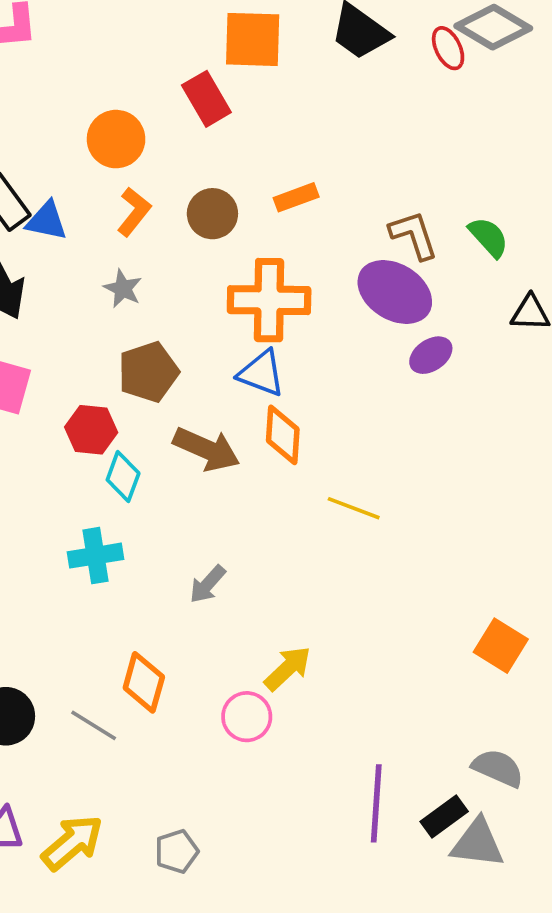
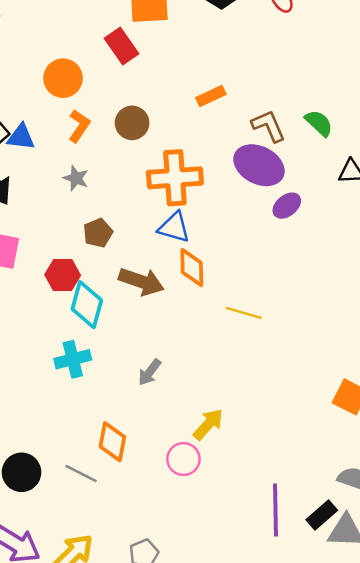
orange rectangle: (296, 197) -> (211, 96), moved
brown pentagon: (148, 372) -> (98, 233), size x0.7
cyan diamond: (123, 477) -> (87, 305), size x1.4

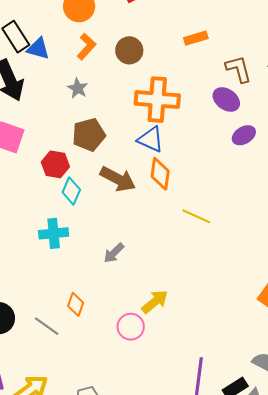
purple ellipse: (259, 165) -> (226, 99), size x0.7
brown pentagon: (98, 233) -> (89, 135), size x1.4
cyan diamond: (87, 305) -> (71, 191), size x0.7
orange diamond: (112, 442) -> (76, 304), size x0.7

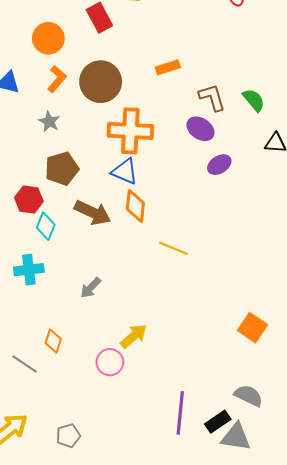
brown circle: (129, 50) -> (101, 82), size x1.5

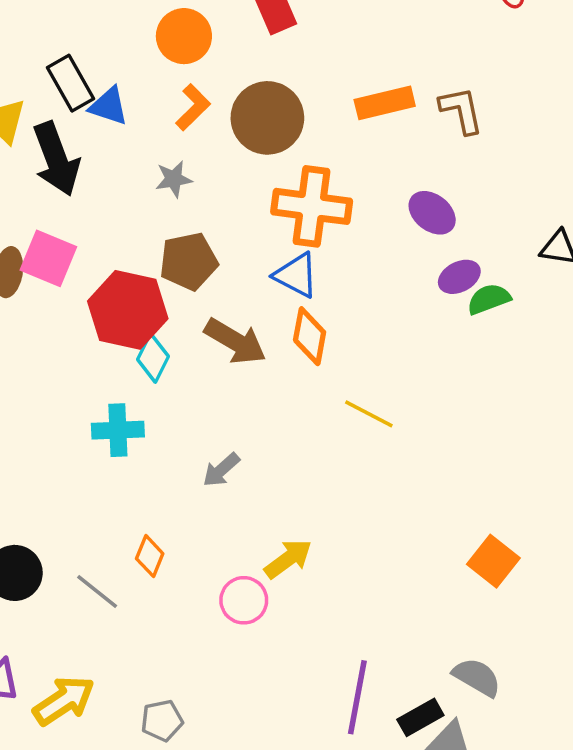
orange rectangle: (168, 67) -> (385, 103), size x1.4
brown L-shape: (212, 97) -> (461, 110), moved
green semicircle: (254, 100) -> (489, 299), moved, turned -75
gray star: (49, 122) -> (174, 179), turned 30
red hexagon: (29, 200) -> (128, 310), size x1.6

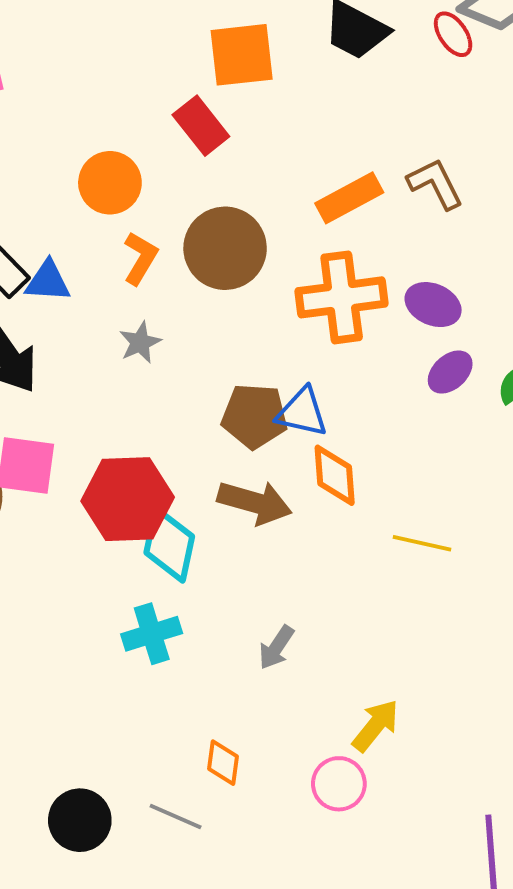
orange cross: (312, 206) -> (342, 297), moved
brown pentagon: (189, 261) -> (255, 416), moved, turned 30
purple ellipse: (459, 277) -> (450, 372), moved
cyan diamond: (153, 358) -> (169, 545), size x1.4

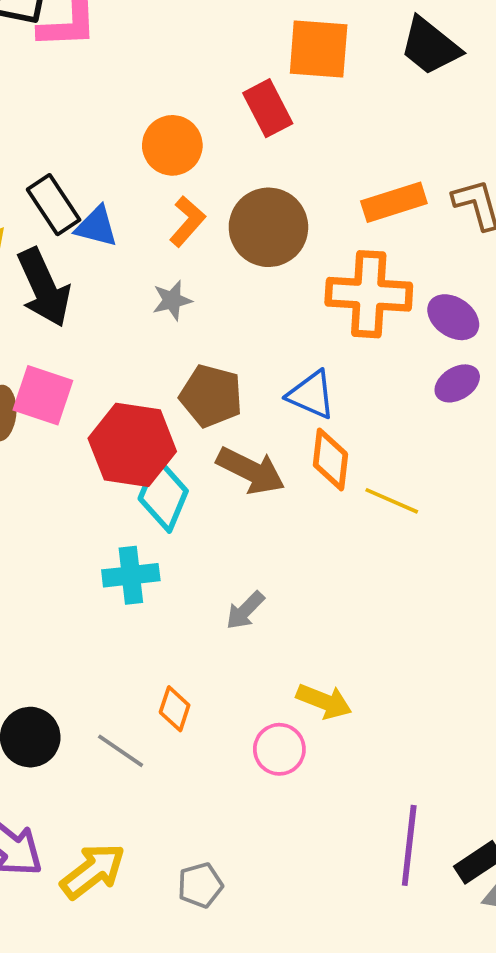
brown pentagon: (255, 416) -> (211, 396), moved
yellow line: (422, 543) -> (392, 501), moved
yellow arrow: (376, 726) -> (324, 701), turned 62

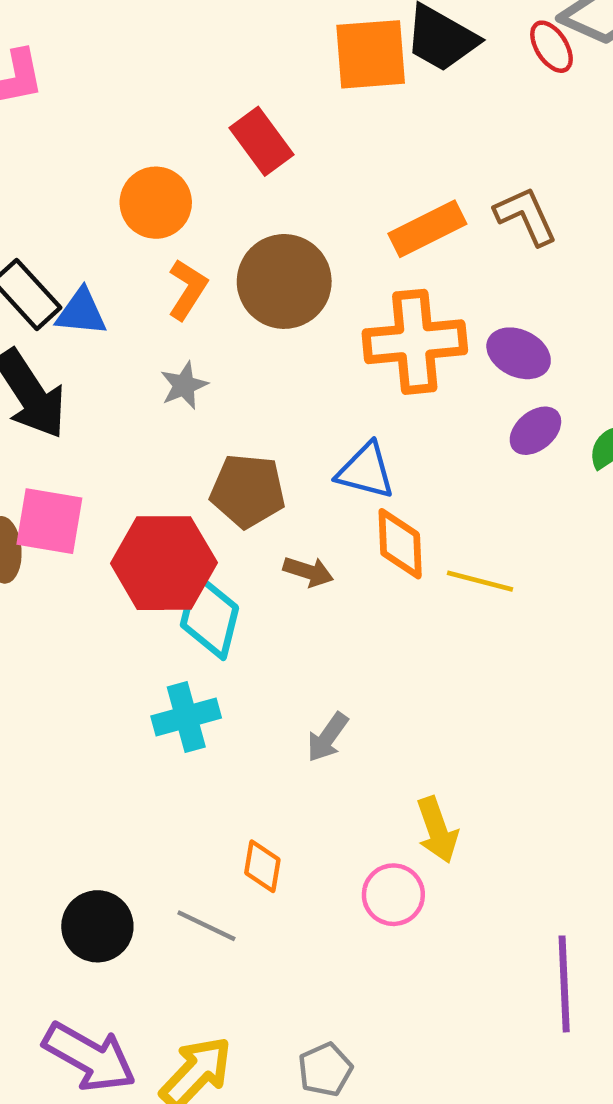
orange square: (319, 49) -> (371, 54), moved
brown arrow: (251, 471) -> (308, 572), size x0.6
yellow arrow: (324, 701) -> (437, 830), turned 58

